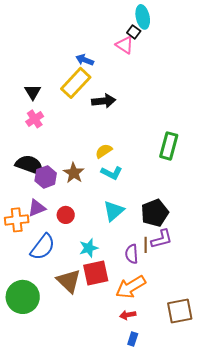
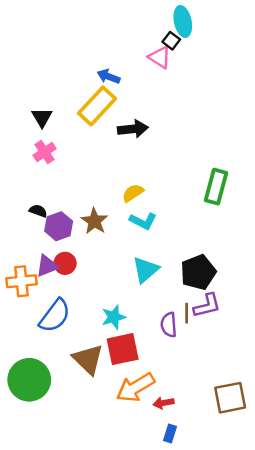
black semicircle: (30, 165) -> (38, 211), size x0.5
red circle: (66, 215) -> (65, 263), moved
orange arrow: (131, 287) -> (135, 387), moved

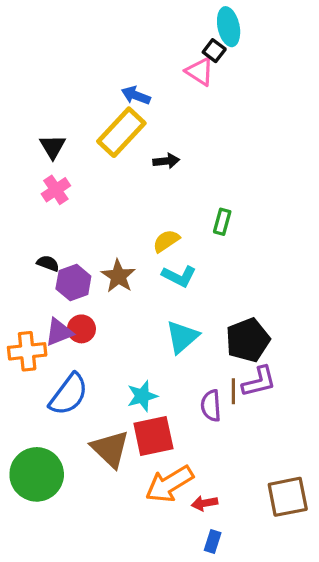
black arrow: (133, 129) -> (166, 161), size x0.7
green rectangle: (216, 187) -> (222, 222), moved, size x0.6

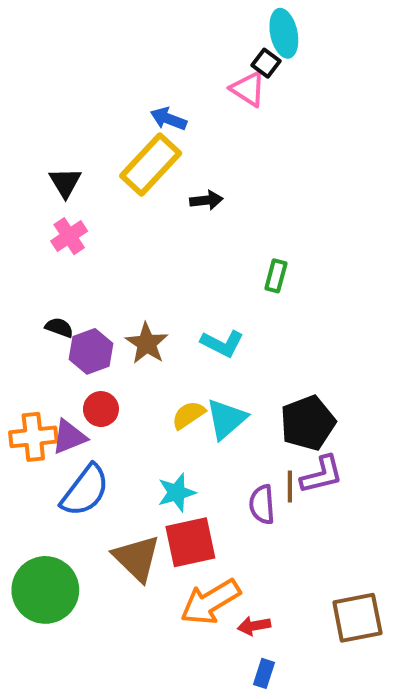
yellow semicircle: (166, 241) -> (188, 415), moved
purple triangle: (59, 332) -> (69, 437), moved

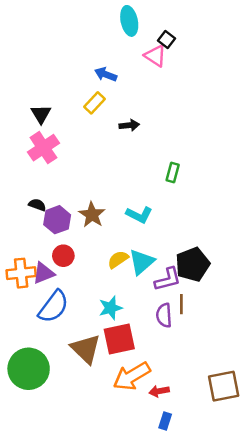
cyan ellipse: (284, 33) -> (129, 21), moved
yellow rectangle: (151, 165) -> (94, 103), size x0.6
pink cross: (69, 236) -> (43, 148), size x1.4
purple L-shape: (322, 475) -> (168, 279), moved

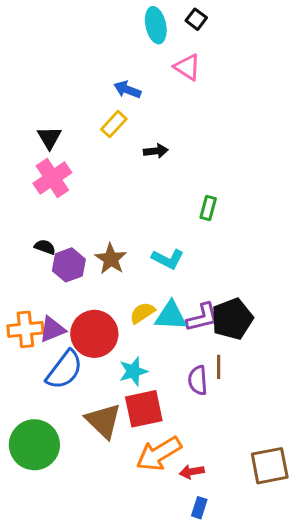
black square: (166, 40) -> (196, 19), moved
red circle: (63, 256) -> (94, 334), moved, size x1.8
cyan triangle: (142, 262) -> (171, 316), turned 44
purple L-shape: (168, 279) -> (202, 317), moved

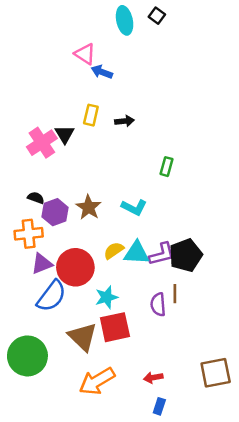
pink triangle: (187, 67) -> (85, 54), moved
yellow rectangle: (114, 124) -> (91, 115), moved, turned -30
black triangle: (49, 138) -> (65, 134), moved
orange cross: (25, 329) -> (29, 234), moved
orange arrow: (159, 454) -> (97, 381), moved

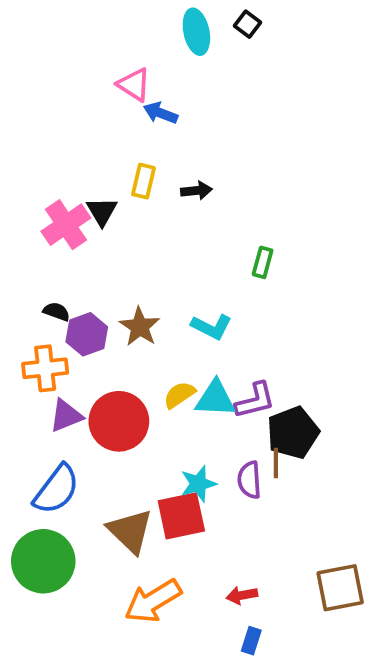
black pentagon: (186, 255) -> (293, 433), moved
blue semicircle: (51, 296) -> (56, 489), moved
cyan star: (107, 297) -> (198, 484), moved

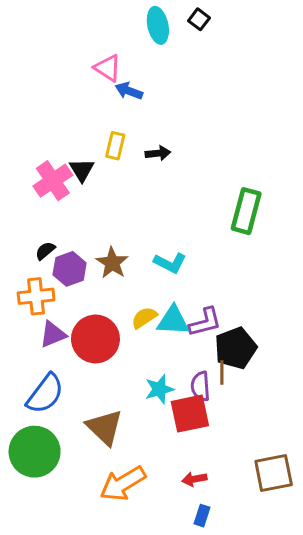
green rectangle: (263, 262) -> (246, 211), moved, size x1.8
black semicircle: (56, 312) -> (45, 251), turned -60
red square: (181, 516) -> (190, 414), moved

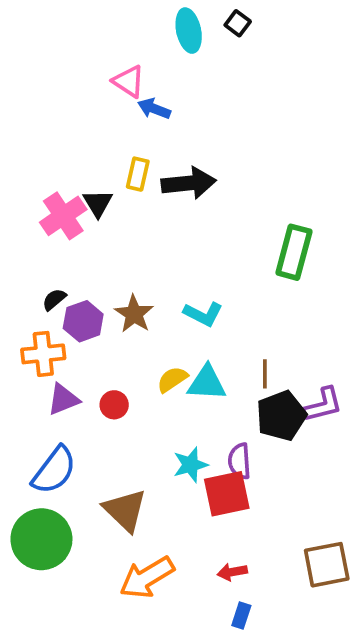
black arrow: (158, 153) -> (189, 183), size x1.8
purple L-shape: (205, 322) -> (323, 405), moved
red circle: (95, 339) -> (114, 405), size x0.5
brown line: (222, 372) -> (265, 374), moved

